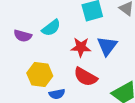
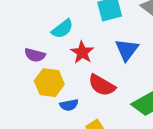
purple semicircle: (23, 36) -> (35, 55), moved
red star: (81, 47) -> (82, 52), moved, turned 30

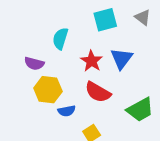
cyan semicircle: (62, 29) -> (60, 39), turned 145
red star: (82, 52) -> (92, 61), moved

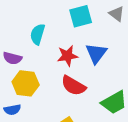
red star: (92, 61) -> (67, 56), turned 30
blue semicircle: (67, 111) -> (12, 110), moved

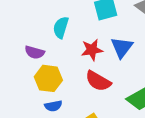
blue semicircle: (12, 110) -> (53, 106), moved

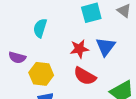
cyan semicircle: (61, 27) -> (40, 28), moved
purple semicircle: (35, 52) -> (17, 58), moved

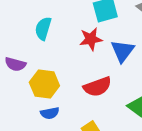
red star: (79, 49) -> (91, 39), moved
red semicircle: (85, 76) -> (97, 87), turned -50

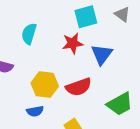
yellow hexagon: (44, 84) -> (45, 85), moved

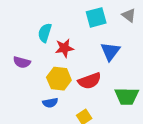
red star: (73, 43) -> (64, 48), moved
green trapezoid: (120, 104) -> (127, 96), turned 30

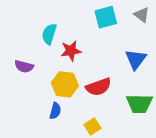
blue triangle: (110, 51) -> (136, 59), moved
blue semicircle: (50, 103) -> (55, 111), turned -64

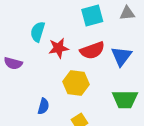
gray triangle: (142, 15) -> (127, 13), turned -42
yellow hexagon: (65, 84) -> (76, 83), moved
red semicircle: (98, 87) -> (92, 50), moved

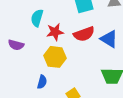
blue triangle: (121, 56) -> (109, 39), turned -36
yellow hexagon: (76, 83) -> (55, 57), moved

